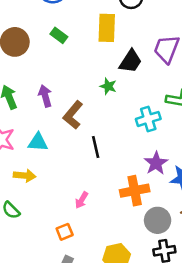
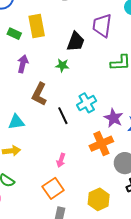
yellow rectangle: (107, 28) -> (37, 26), moved
purple arrow: (45, 96) -> (23, 64), moved, turned 42
cyan cross: (148, 119) -> (87, 103), moved
orange square: (65, 232) -> (53, 188), size x1.5

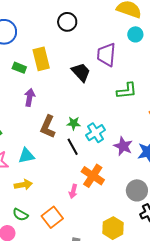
black trapezoid: (76, 42) -> (81, 72), turned -60
green star: (62, 65) -> (74, 123), moved
orange cross: (101, 144) -> (93, 176), moved, turned -30
orange square: (53, 188) -> (52, 217), moved

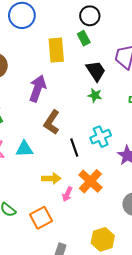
green rectangle: (19, 68) -> (84, 38), moved, turned 32
purple arrow: (30, 97) -> (38, 88), size x1.4
green star: (74, 123) -> (95, 95), moved
yellow arrow: (23, 185) -> (51, 178), moved

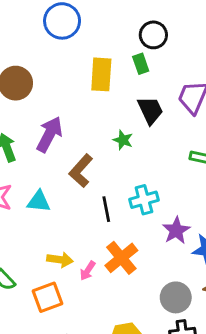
purple arrow: (38, 88) -> (49, 134), moved
green star: (95, 95) -> (123, 140), moved
yellow arrow: (51, 178) -> (60, 260), moved

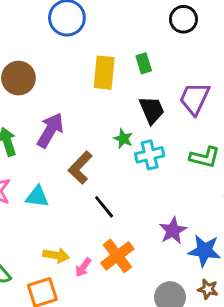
black circle: (153, 35) -> (183, 19), moved
cyan cross: (144, 200) -> (150, 155), moved
black line: (106, 209) -> (104, 207), turned -30

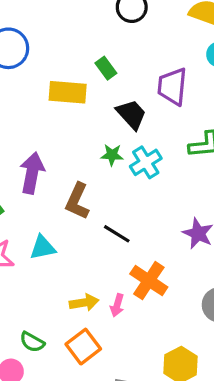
yellow rectangle: (104, 73) -> (68, 92), turned -72

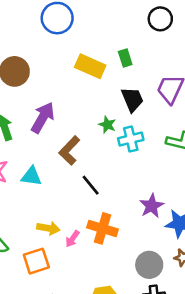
orange cross: (149, 281) -> (103, 228), turned -36

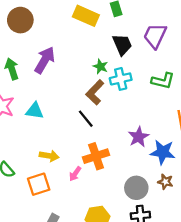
brown L-shape: (69, 150) -> (95, 92), moved
orange cross: (103, 228) -> (96, 156), turned -35
pink arrow: (72, 239) -> (75, 174), moved

